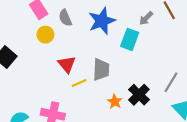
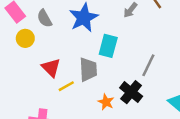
cyan rectangle: (130, 39) -> (108, 46), moved
gray line: (171, 82) -> (148, 65), moved

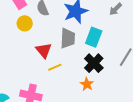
gray trapezoid: (88, 69) -> (68, 38), moved
black cross: (131, 92) -> (94, 63), moved

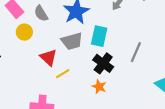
gray trapezoid: (68, 38) -> (72, 41), turned 80

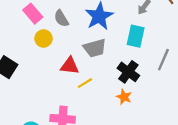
cyan rectangle: (99, 36) -> (136, 36), moved
red triangle: (49, 58) -> (70, 66), turned -36

